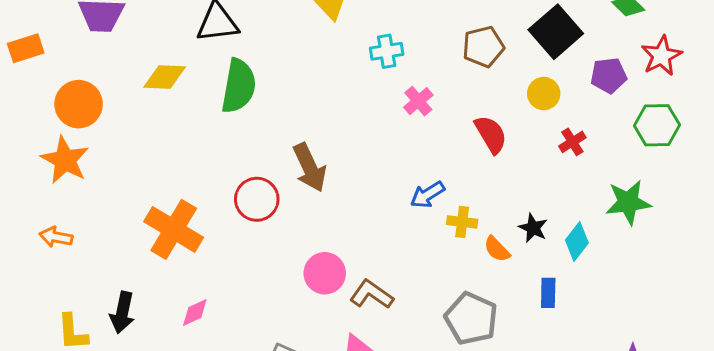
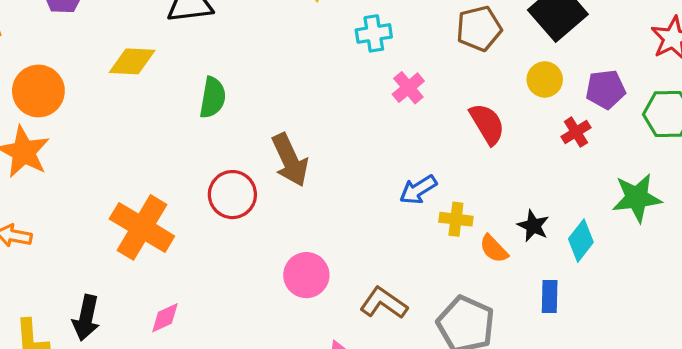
purple pentagon: (609, 75) -> (606, 89), moved
green semicircle: (239, 86) -> (213, 98), moved, size x0.7
brown L-shape: (372, 294) -> (384, 303), moved

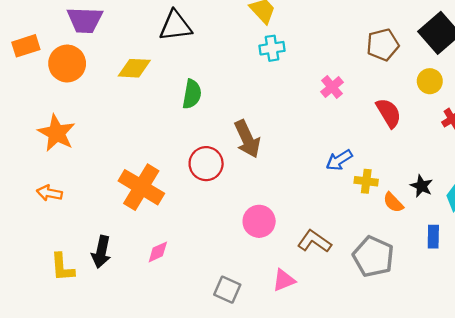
cyan cross: (374, 33) -> (272, 48), moved
orange circle: (38, 91) -> (67, 64), moved

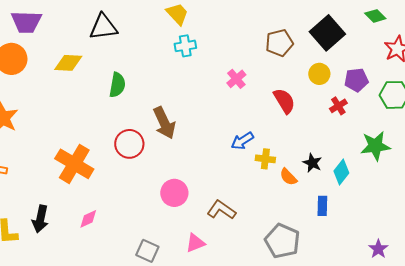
gray pentagon: (373, 257) -> (282, 241), moved

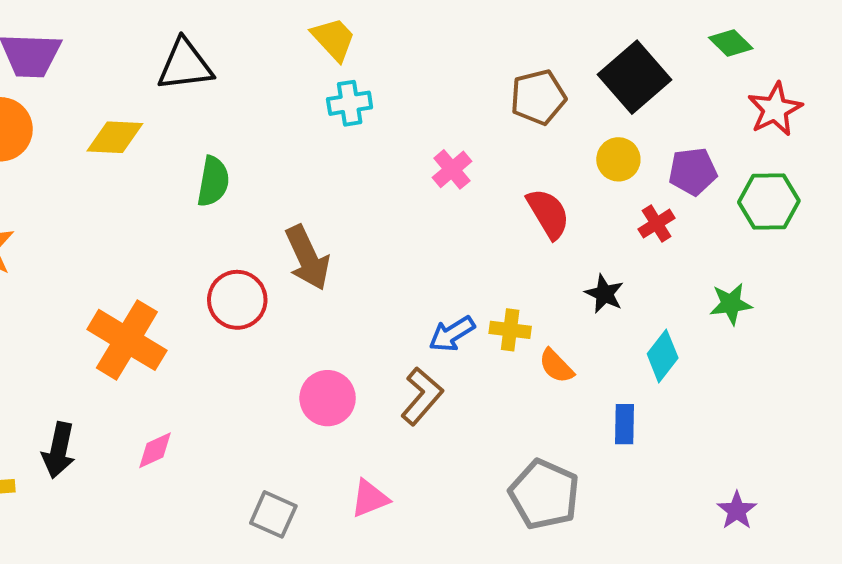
blue arrow: (242, 141) -> (452, 334), moved
green star: (375, 146) -> (731, 304), size x0.7
black star: (312, 163) -> (604, 294), moved
brown L-shape: (221, 210) -> (422, 396), moved, turned 96

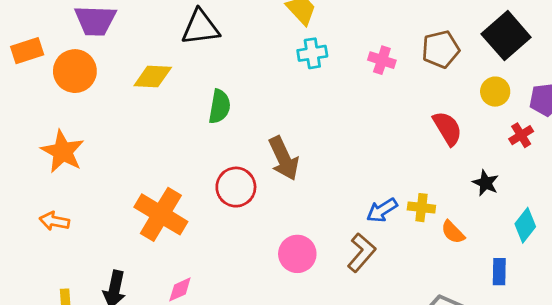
pink cross: (452, 169) -> (382, 60), moved, turned -32

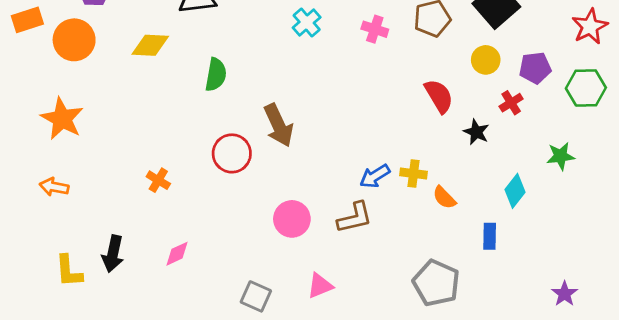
cyan cross: (312, 53) -> (307, 22), turned -32
black star: (486, 183) -> (476, 132), moved
orange cross: (161, 214) -> (158, 180), size x0.5
brown L-shape: (361, 253) -> (355, 218), turned 36

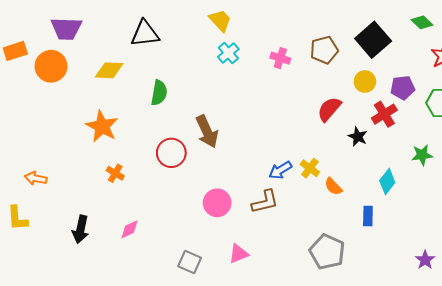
red semicircle: (439, 96) -> (329, 109), turned -108
red cross: (511, 103) -> (384, 114), size x1.4
orange star: (62, 119) -> (102, 126), moved
yellow cross: (414, 173) -> (310, 168), turned 30
yellow L-shape: (69, 271) -> (17, 218), moved

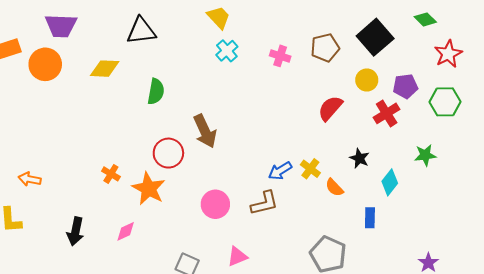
orange star: (102, 126) -> (149, 189), moved
black star: (358, 137) -> (359, 158), moved

